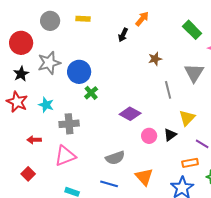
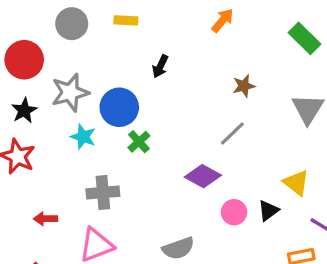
black arrow: (123, 35) -> (160, 66), moved
gray line: (168, 90) -> (232, 133), moved, turned 60
cyan star: (46, 105) -> (83, 137), moved
yellow triangle: (187, 118) -> (296, 183), turned -36

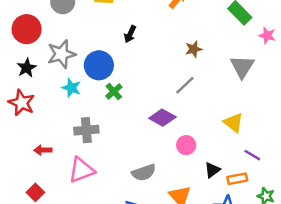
black triangle: (268, 211) -> (212, 170), moved

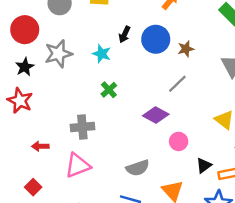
blue circle: (99, 65) -> (156, 39), moved
cyan star: (71, 88) -> (102, 54), moved

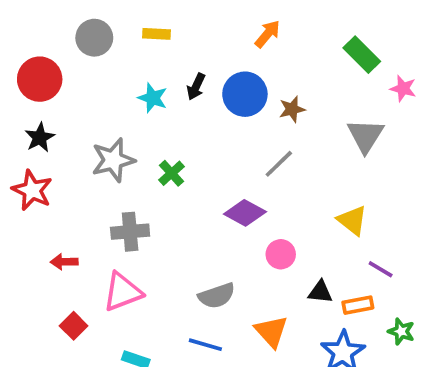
gray star: (58, 54) -> (113, 160), moved
cyan star: (102, 54) -> (153, 98), moved
black triangle: (204, 165) -> (320, 292), turned 42
red square: (33, 187) -> (74, 326), moved

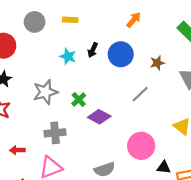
brown star: (292, 109) -> (157, 63), moved
purple diamond: (245, 213) -> (99, 117), moved
pink circle: (281, 254) -> (141, 146), size x1.6

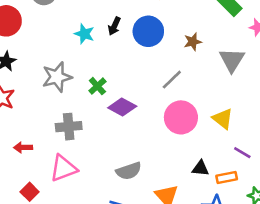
pink circle: (141, 146) -> (181, 117), moved

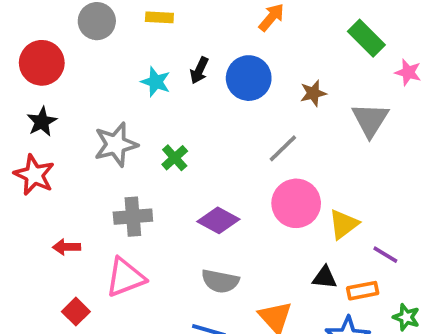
purple diamond: (122, 107) -> (218, 220), moved
yellow triangle: (223, 119) -> (344, 224), moved, turned 45
gray semicircle: (129, 171) -> (220, 281), turned 30

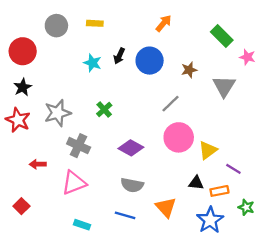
gray star: (116, 144) -> (58, 113), moved
gray cross: (133, 217) -> (79, 146), turned 30
red square: (76, 312) -> (21, 206), moved

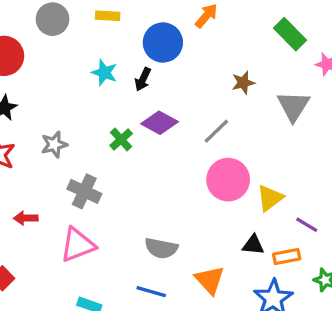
black arrow: (119, 56) -> (143, 79), moved
blue circle: (150, 61) -> (163, 43), moved
gray star: (58, 113) -> (54, 145), size x0.7
purple diamond: (131, 148) -> (160, 123), moved

